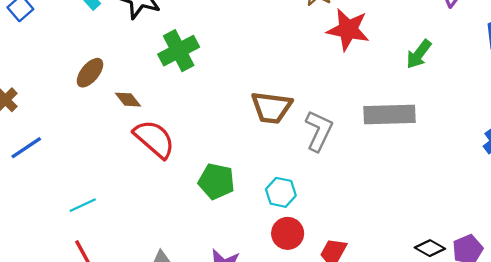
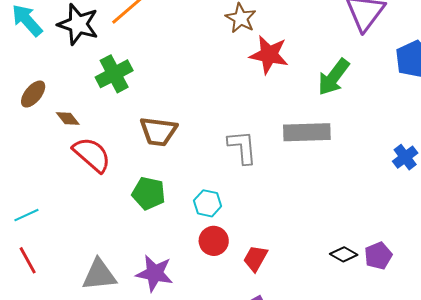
green arrow: (419, 54) -> (334, 77), size x1.4
brown trapezoid: (271, 107) -> (158, 131), moved
gray L-shape: (319, 131) -> (242, 147), turned -30

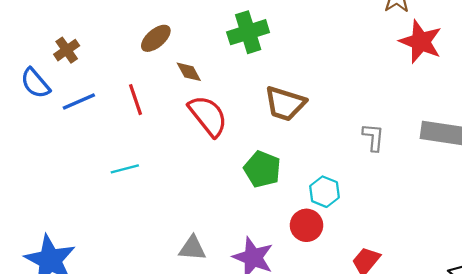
gray L-shape: (242, 147) -> (373, 137), size x0.7
red circle: (214, 241) -> (306, 225), moved
red line: (28, 260) -> (136, 100), moved
gray triangle: (99, 275) -> (192, 248), size x0.7

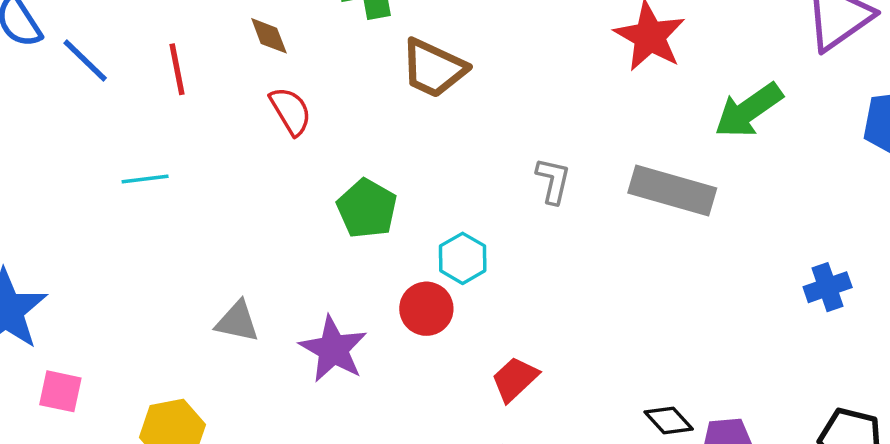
blue line: (79, 102) -> (85, 61), turned 60
brown trapezoid: (285, 104) -> (434, 68), moved
red semicircle: (208, 116) -> (291, 111), size x0.7

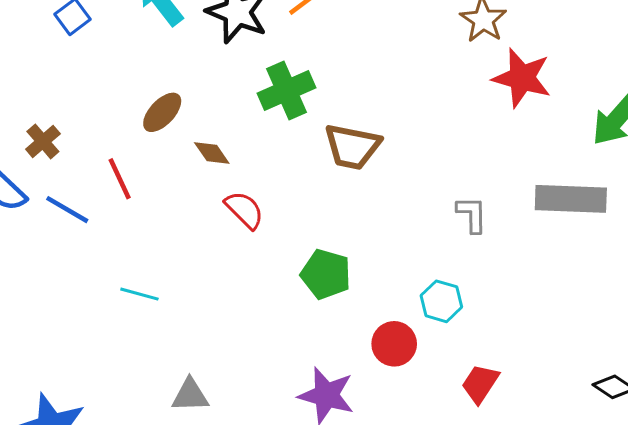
red line: (177, 69) -> (120, 179), moved
cyan line: (145, 179) -> (139, 294), turned 36
cyan hexagon: (463, 258) -> (441, 301), moved
gray triangle: (237, 321) -> (190, 395), moved

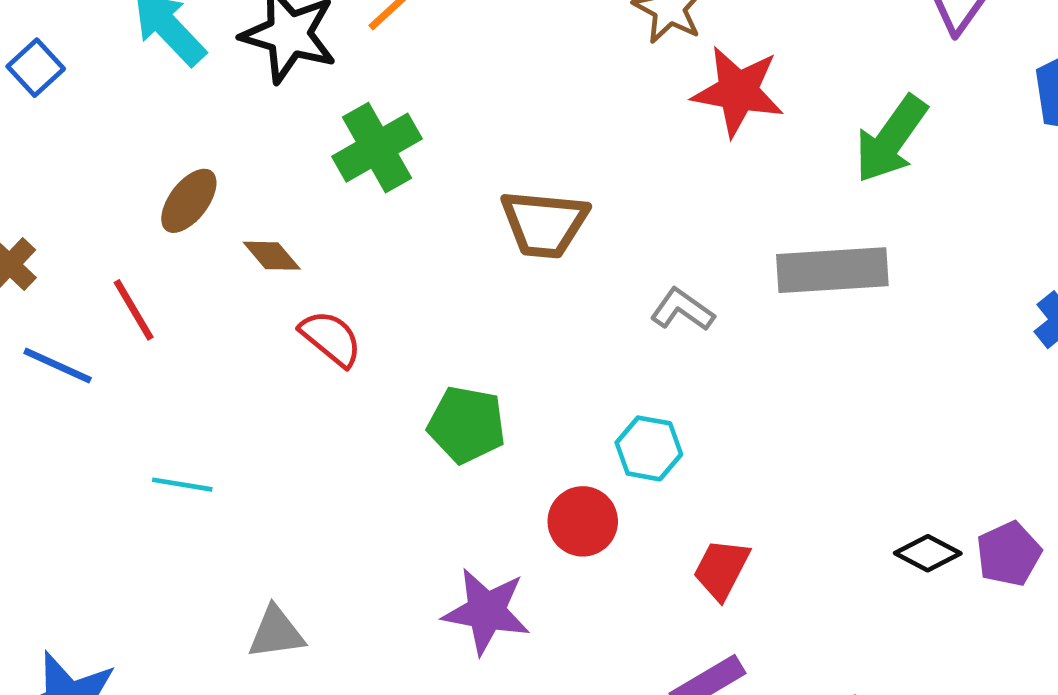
brown trapezoid: (352, 147) -> (544, 224), moved
gray L-shape: (472, 214) -> (682, 310), turned -48

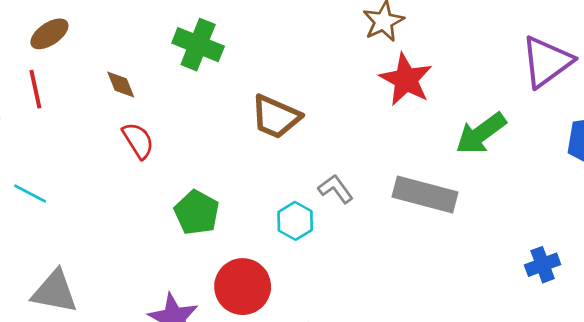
green cross: (377, 148) -> (198, 45), turned 33
brown ellipse: (189, 201) -> (49, 34), moved
cyan hexagon: (649, 448) -> (295, 221), moved
red circle: (583, 521) -> (243, 287), size x1.4
gray triangle: (276, 633) -> (55, 292), size x1.4

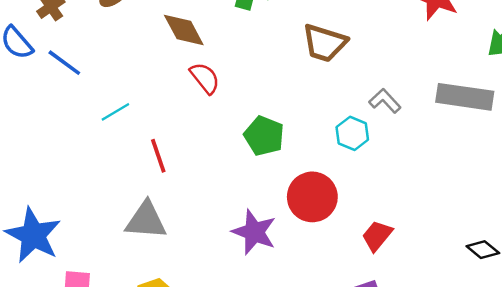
brown diamond: (121, 85) -> (184, 30), size x1.5
red line: (35, 89) -> (158, 156), moved
cyan line: (30, 194) -> (115, 112), moved, turned -52

